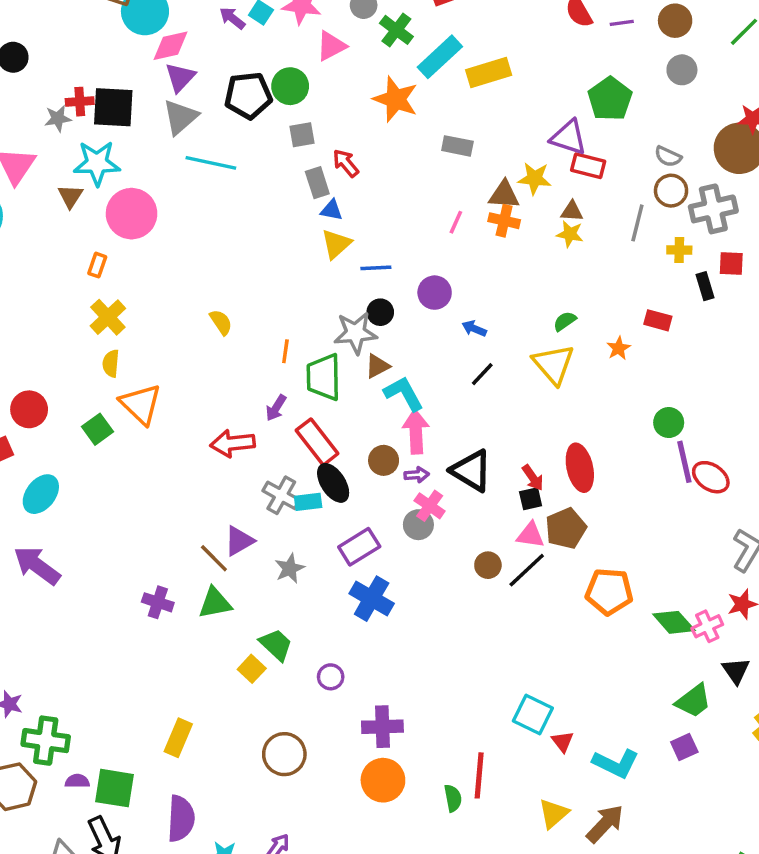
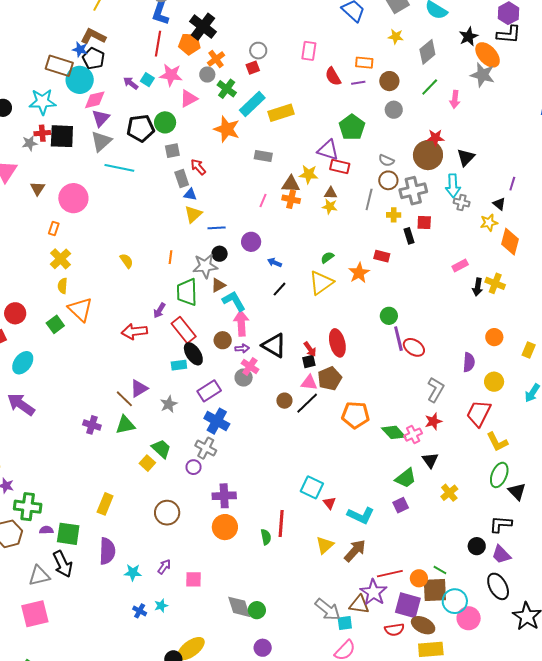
cyan star: (97, 163) -> (42, 102), moved
orange star: (619, 348) -> (359, 273), size x1.5
orange line: (285, 351) -> (170, 257), moved
yellow triangle: (553, 364) -> (321, 283), turned 36
gray cross: (281, 495) -> (206, 448), moved

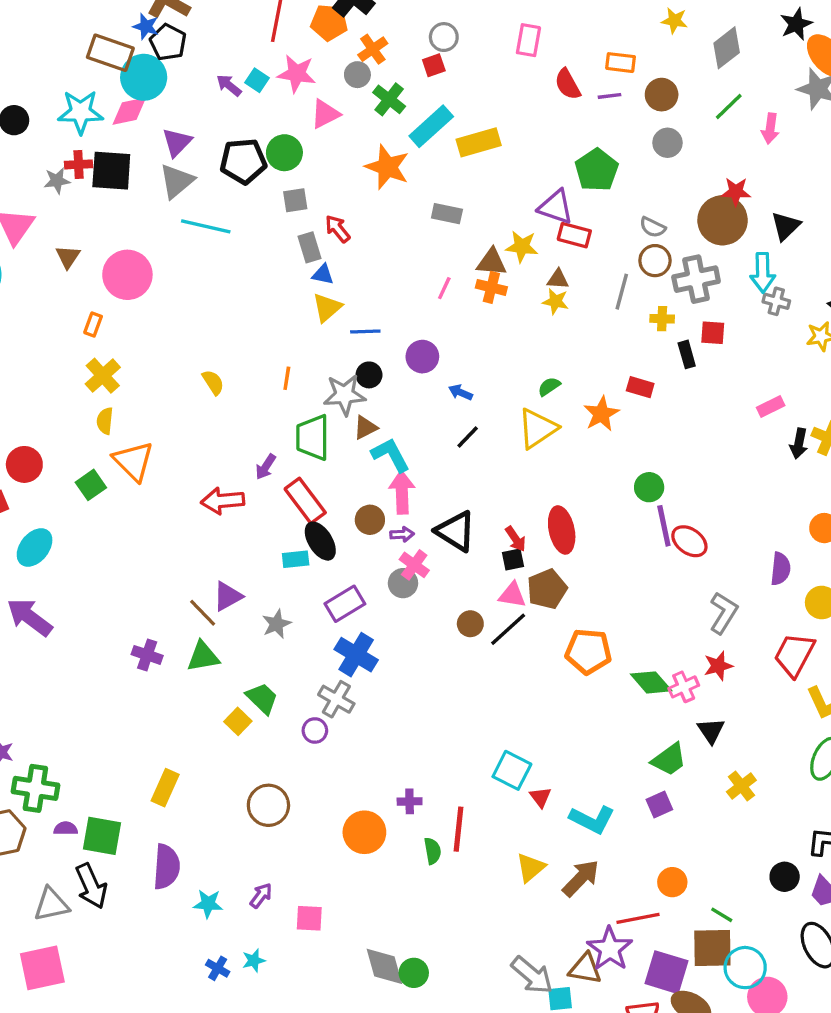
pink diamond: (95, 100) -> (129, 111), moved
purple cross: (224, 496) -> (410, 801), moved, size x0.6
orange circle: (419, 578) -> (672, 882), moved

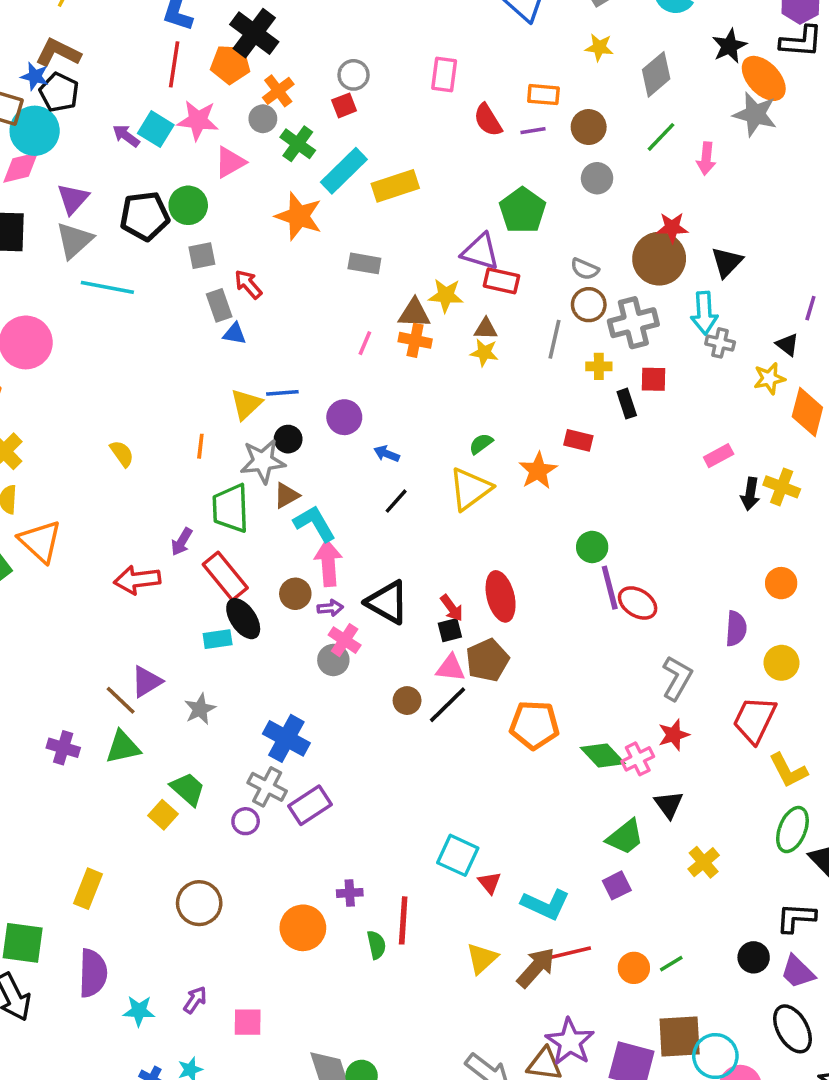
cyan square: (257, 80) -> (156, 129), size x1.4
yellow triangle: (327, 308) -> (246, 404), moved
purple rectangle: (345, 604) -> (310, 805), moved
green line: (722, 915) -> (671, 964), moved, turned -60
red line: (638, 918) -> (568, 953), moved

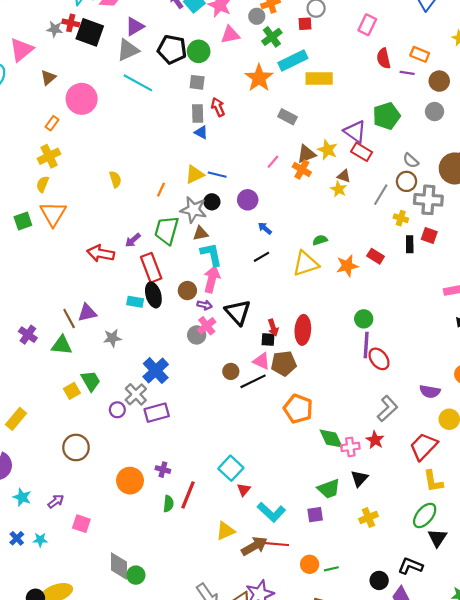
brown triangle: (414, 313) -> (306, 154), turned -42
purple semicircle: (736, 629) -> (430, 392), turned 78
red star: (674, 735) -> (375, 440), turned 30

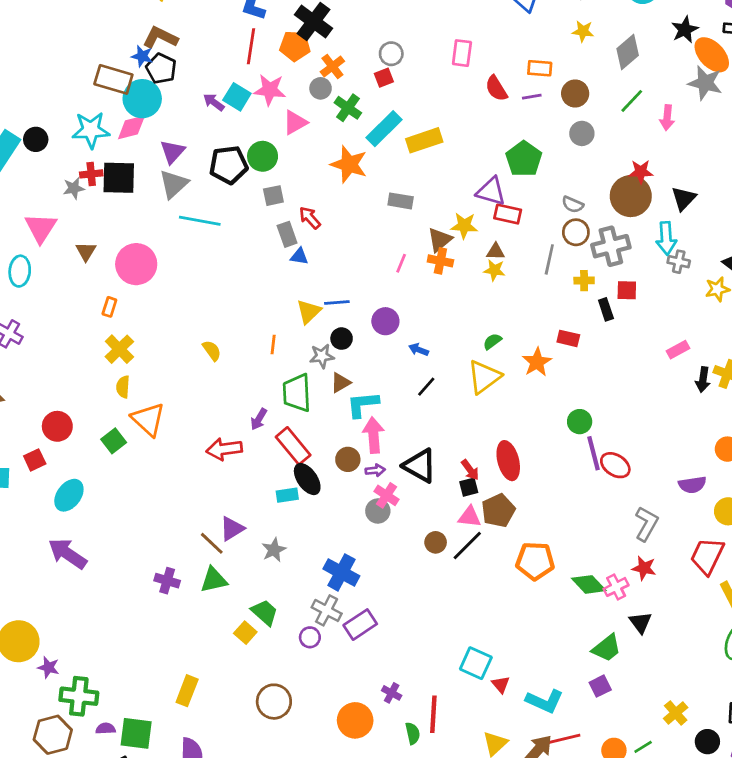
gray star: (193, 210) -> (322, 356), size x0.7
cyan L-shape: (211, 254) -> (363, 404), turned -65
purple cross: (163, 470) -> (392, 693), turned 32
yellow cross: (368, 517) -> (676, 713), moved

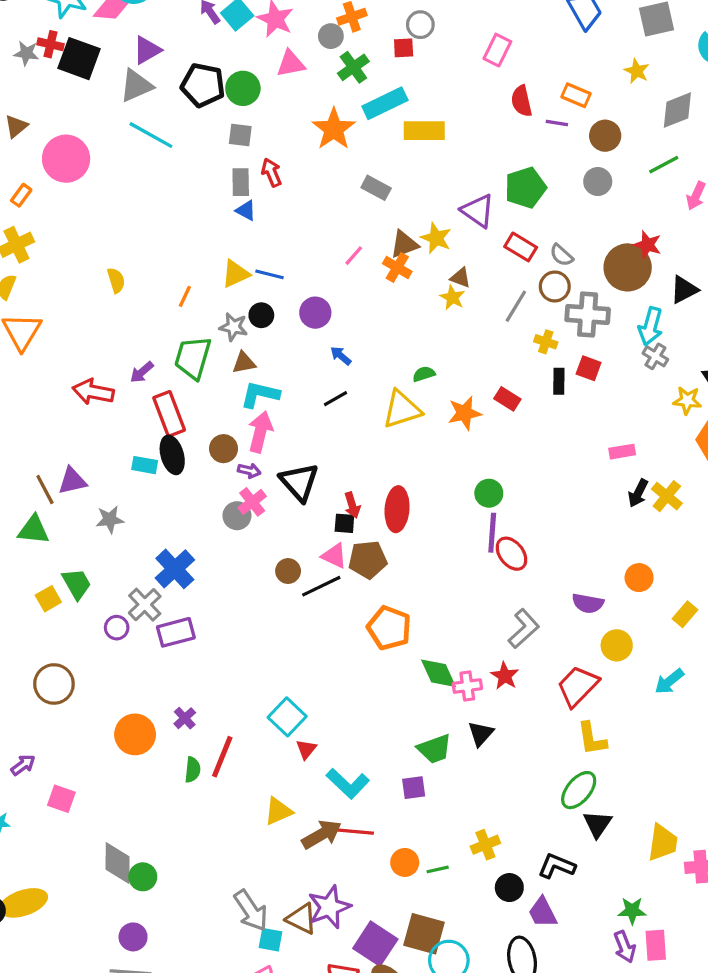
red rectangle: (508, 214) -> (521, 247), moved

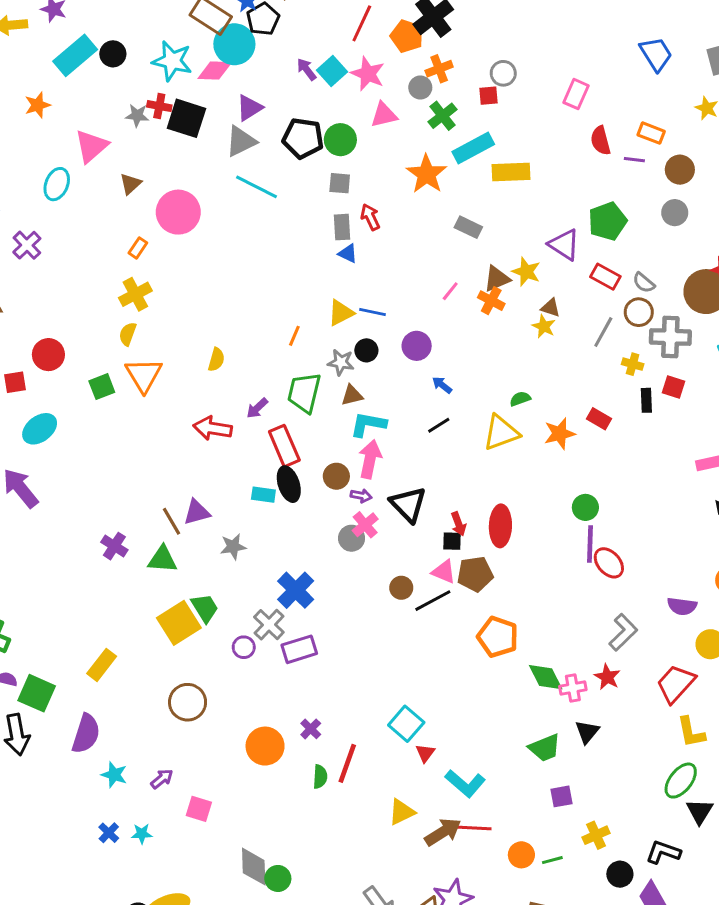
yellow semicircle: (116, 280) -> (216, 360), moved, turned 35
yellow square: (48, 599) -> (179, 623), size x1.8
purple square: (414, 788) -> (561, 796), moved

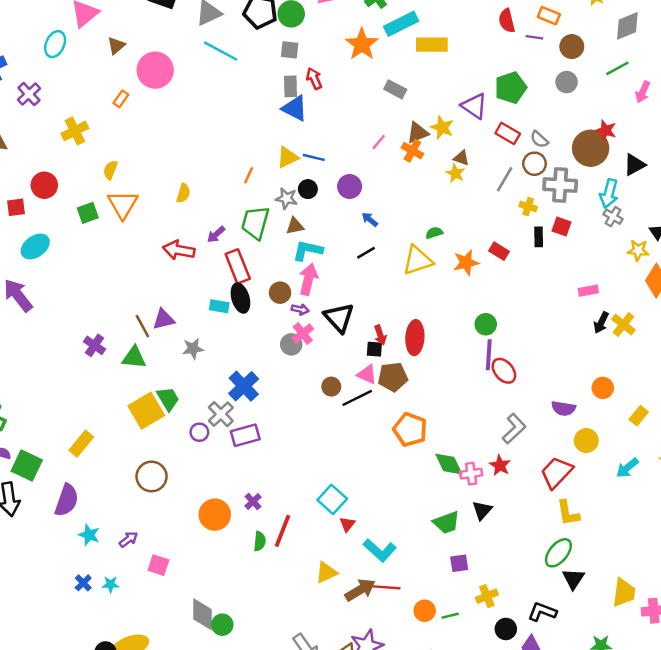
blue triangle: (348, 253) -> (295, 108), size x1.6
yellow cross: (135, 294) -> (75, 131), moved

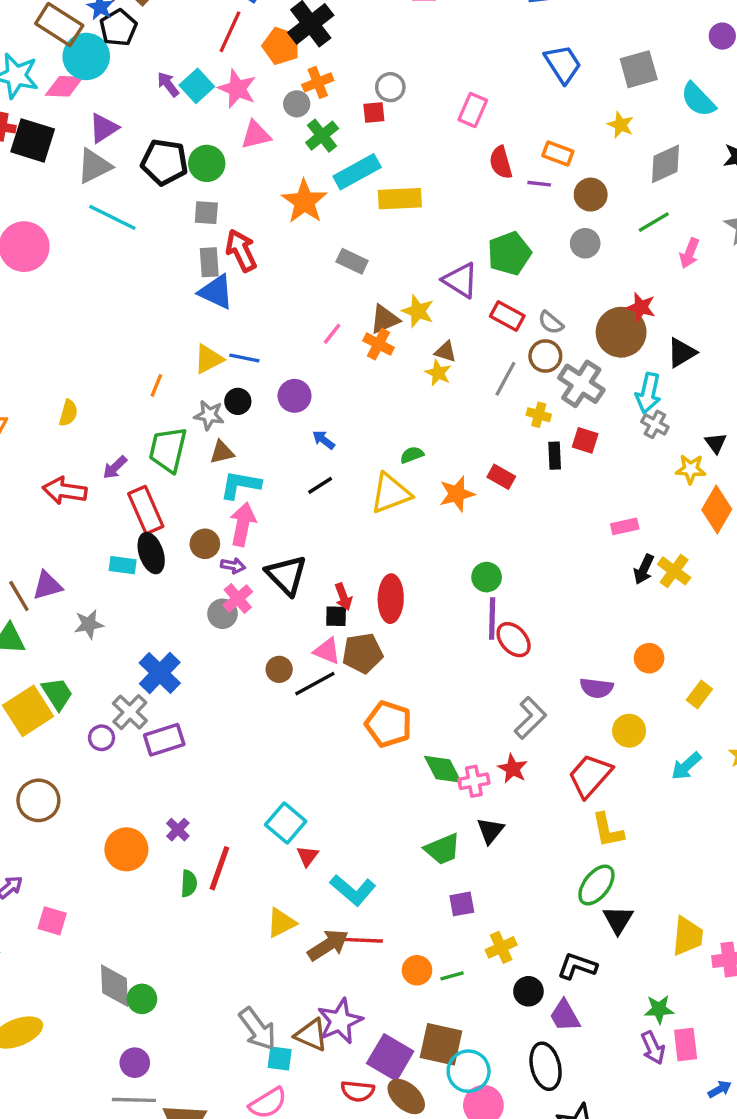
red arrow: (314, 79) -> (241, 251), size x1.4
gray cross: (560, 185) -> (581, 384), turned 32

